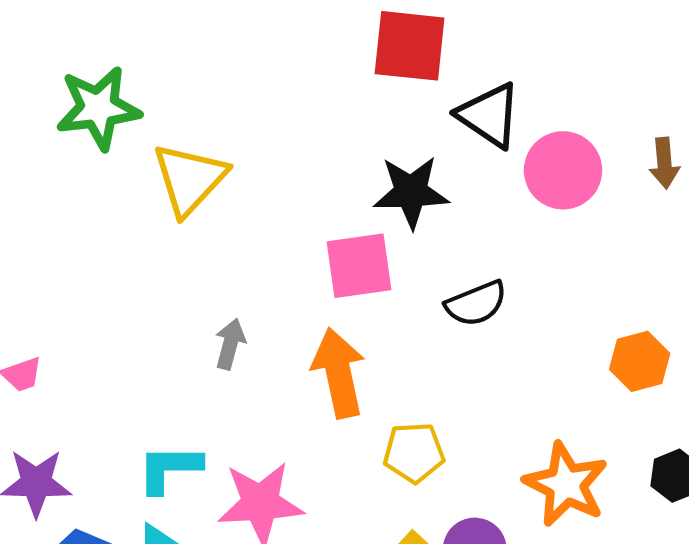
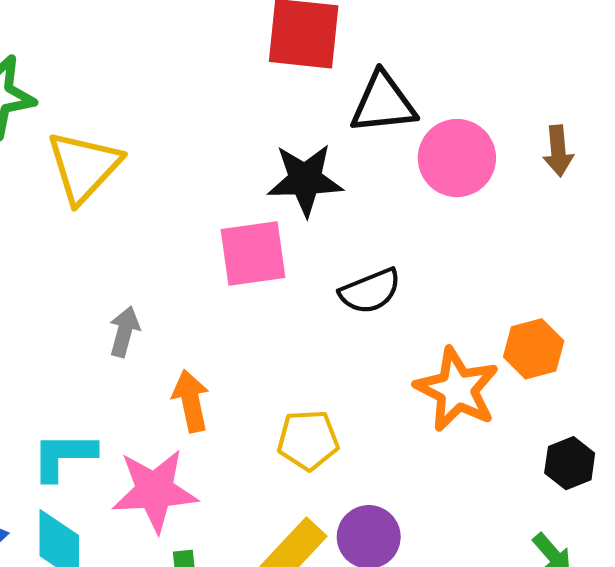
black triangle: (489, 115) -> (383, 103), turned -40
orange arrow: (339, 373) -> (191, 401), moved, size x0.7
orange star: (566, 484) -> (457, 389), moved

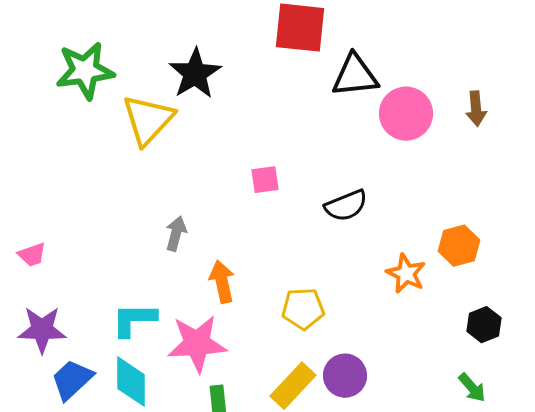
black star: (305, 180) -> (195, 74), moved, turned -30
pink square: (253, 253) -> (265, 180), size x0.6
orange star: (457, 389) -> (406, 274), size x0.7

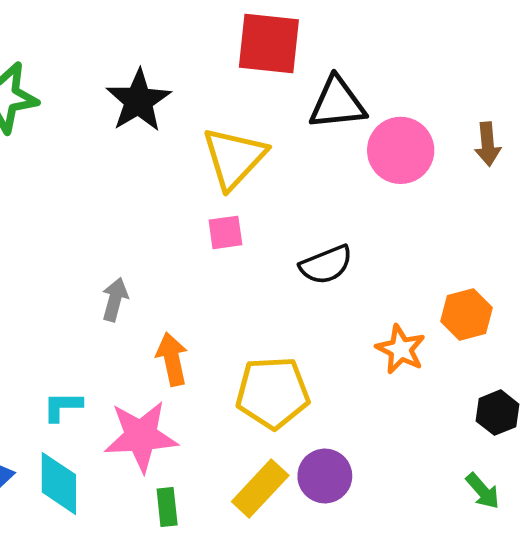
yellow triangle: (148, 120) -> (234, 158), moved
yellow pentagon: (303, 309) -> (273, 393), size x1.4
cyan L-shape: (134, 320) -> (63, 406), size x0.7

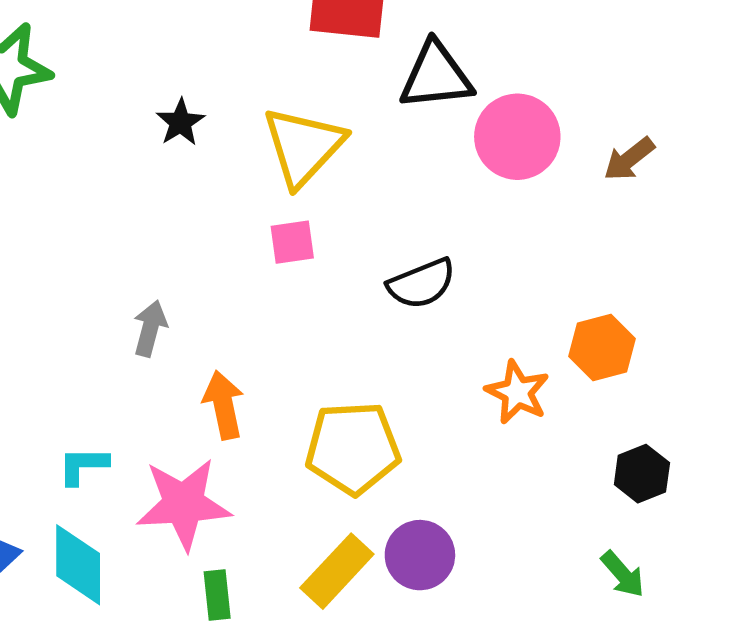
black star: (138, 101) -> (180, 122), moved, size x0.6
brown arrow: (488, 144) -> (629, 159), moved, turned 57

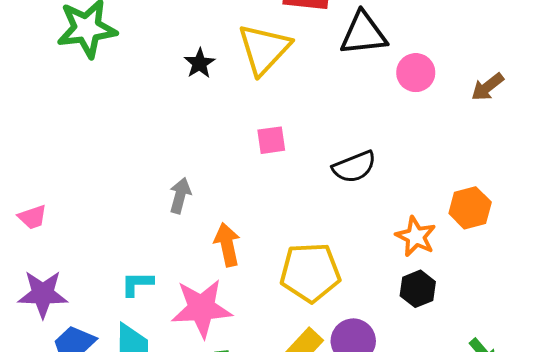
pink circle: (517, 137) -> (416, 73), size x0.7
yellow triangle: (303, 146) -> (264, 49), moved
black hexagon: (642, 474) -> (418, 289), moved

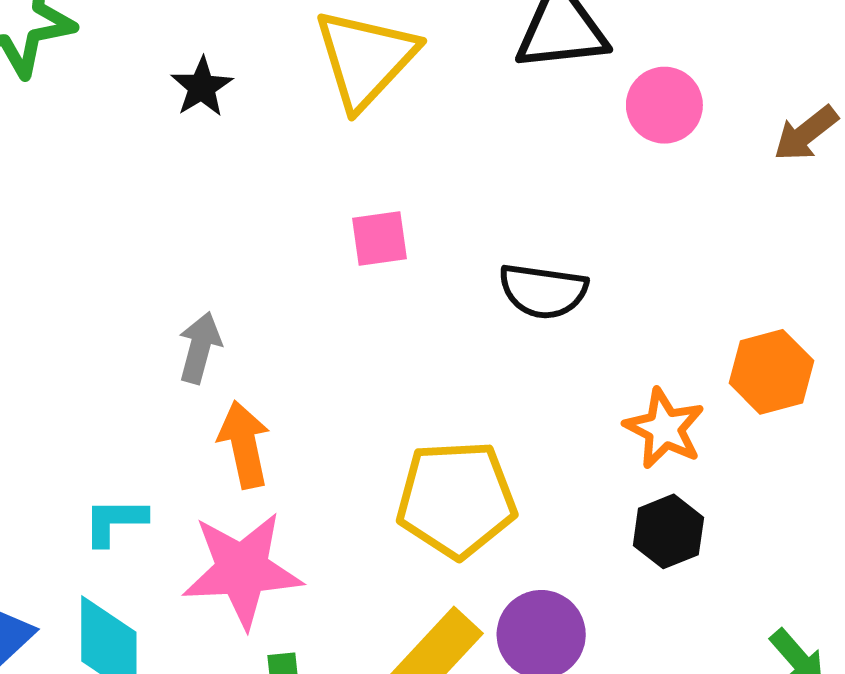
black star: (200, 63) -> (202, 87), moved
black semicircle: (354, 167) -> (543, 291), turned 30
orange arrow: (227, 245) -> (244, 445), moved

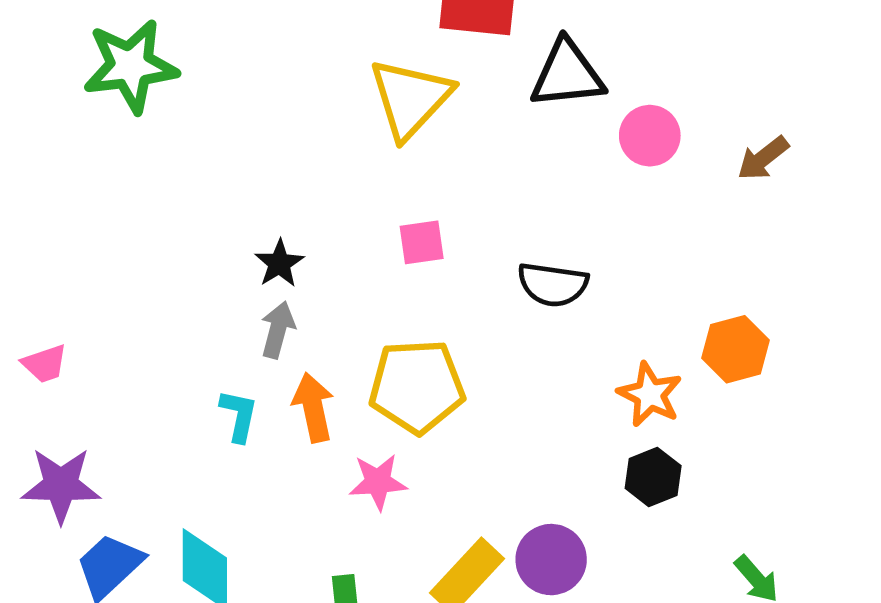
black star: (202, 87) -> (279, 263), moved
yellow pentagon: (456, 499) -> (417, 386), moved
cyan L-shape: (115, 521) -> (239, 416), moved, turned 102
pink star: (242, 570) -> (378, 482), moved, size x0.6

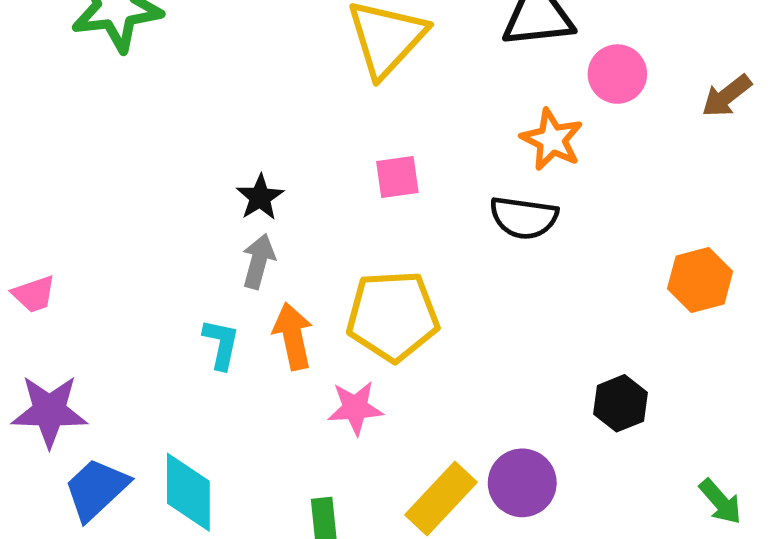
orange star: (650, 394) -> (552, 140), moved

